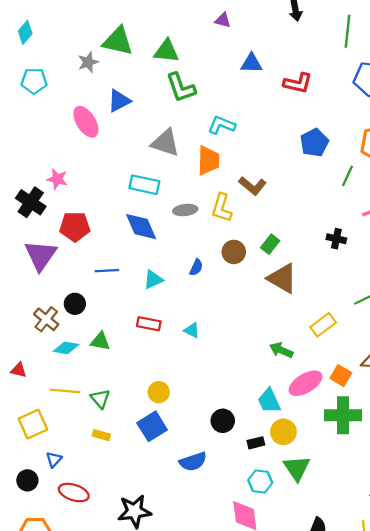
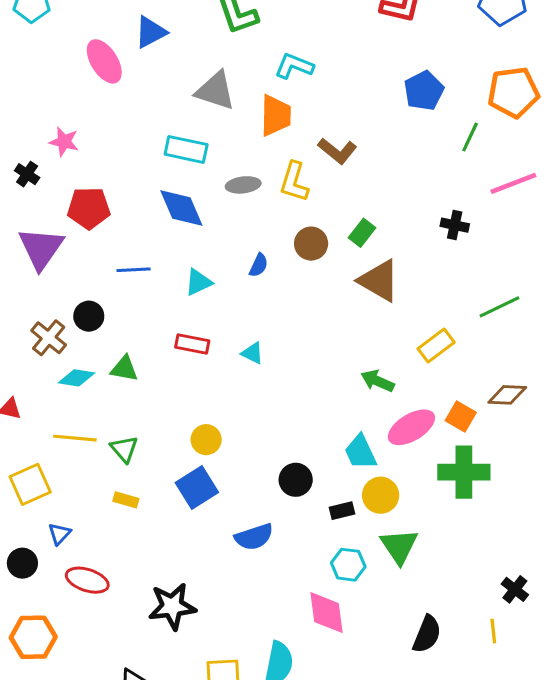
black cross: (31, 202) -> (27, 174), size x0.6

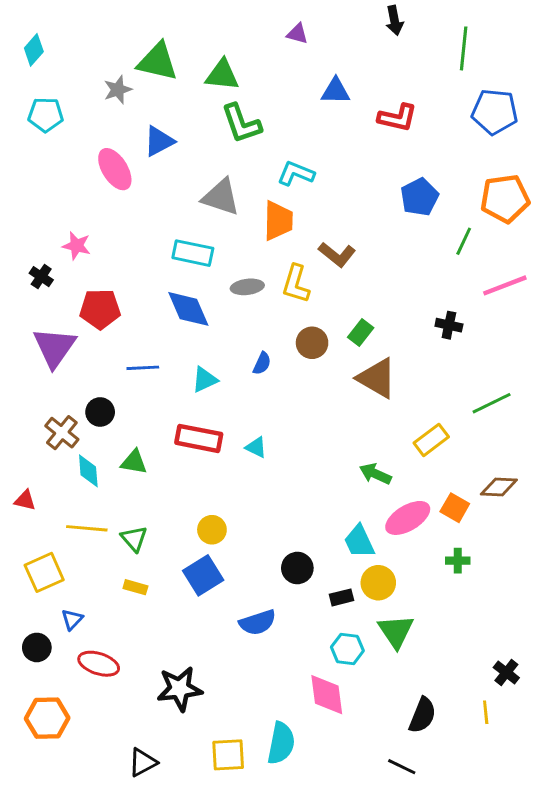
red rectangle: (192, 344) -> (199, 438), size x1.4
cyan diamond: (76, 378) -> (88, 471), turned 76
green cross: (464, 472) -> (458, 561), size x0.5

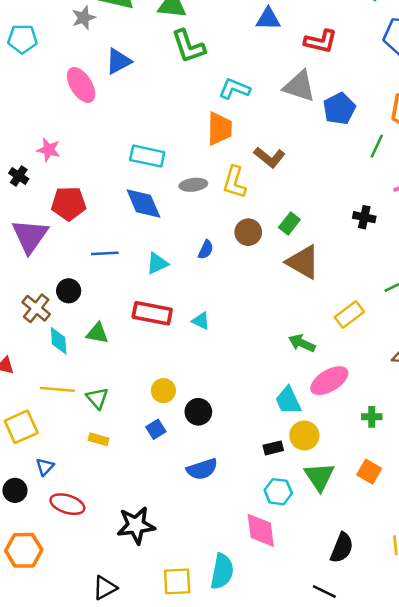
gray triangle: (221, 197) -> (299, 86), moved
orange square: (455, 508) -> (369, 472), moved
black circle: (297, 568) -> (198, 412), moved
blue square: (203, 575) -> (156, 429), size x0.6

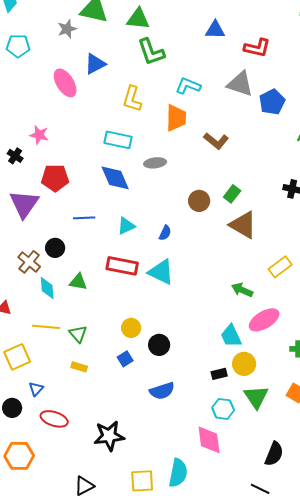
yellow L-shape: (235, 182) -> (132, 99), moved
blue semicircle: (206, 250) -> (165, 233), moved
cyan triangle: (201, 321) -> (161, 272), size x1.8

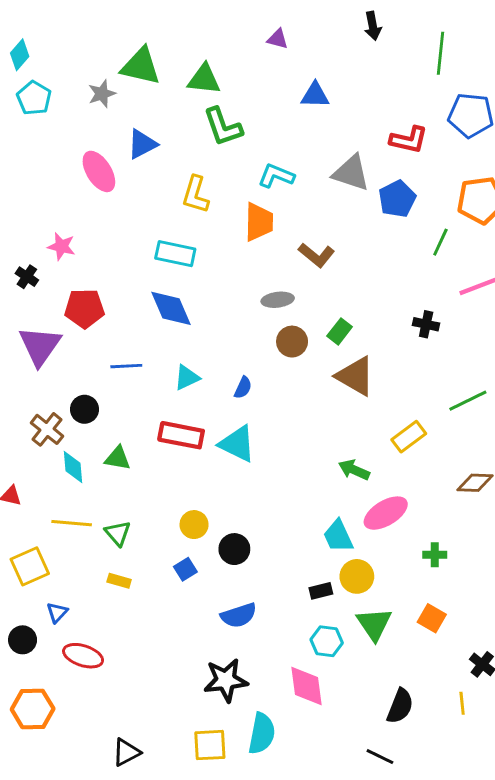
cyan pentagon: (18, 46) -> (34, 98), moved, turned 30
red L-shape: (257, 48) -> (409, 140), moved
gray ellipse: (155, 163) -> (278, 300), moved
black star: (109, 436) -> (226, 680), moved

